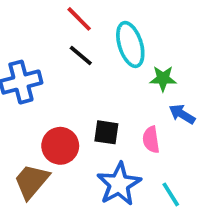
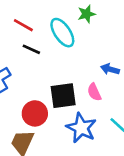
green star: (163, 79) -> (87, 14), moved
black square: (106, 132) -> (63, 96), size x1.5

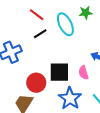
black line: (31, 49) -> (40, 34), turned -64

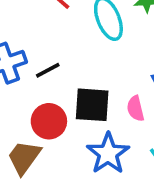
black line: (40, 34) -> (48, 70), moved

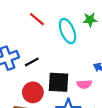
pink semicircle: (135, 108) -> (84, 84), turned -80

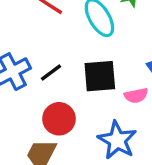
black square: (58, 82) -> (100, 76), moved

